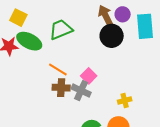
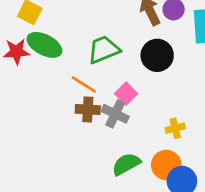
green trapezoid: (61, 30) -> (104, 50), moved
black circle: (112, 36) -> (157, 55), moved

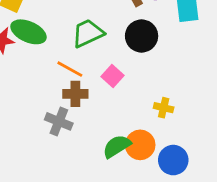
gray cross: (115, 114) -> (59, 121), moved
yellow cross: (175, 128) -> (164, 108), turned 30
orange circle: (166, 165) -> (140, 145), moved

